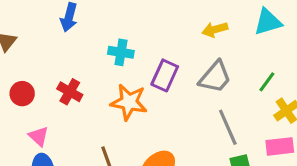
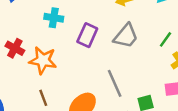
orange star: (129, 102) -> (43, 60), moved
gray line: (228, 127) -> (115, 83), moved

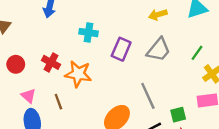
brown line: (43, 98) -> (58, 102), moved

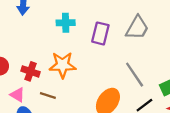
red cross: (51, 62) -> (30, 71), moved
brown line: (58, 102) -> (48, 95), turned -42

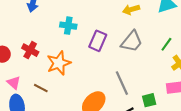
orange star: (63, 65) -> (59, 63), turned -30
red cross: (30, 71) -> (30, 50), moved

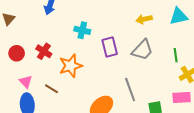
purple rectangle: (98, 41) -> (110, 47), turned -42
green line: (166, 44) -> (176, 55), turned -48

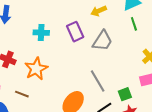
purple rectangle: (110, 47) -> (75, 32), moved
green line: (176, 55) -> (134, 24), moved

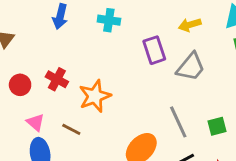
cyan cross: (41, 33) -> (109, 20), moved
green square: (125, 94) -> (217, 126), moved

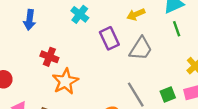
cyan cross: (109, 20) -> (80, 14), moved, turned 36
red cross: (57, 79) -> (49, 57), moved

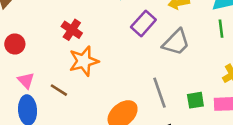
purple rectangle: (109, 38) -> (143, 23), turned 55

